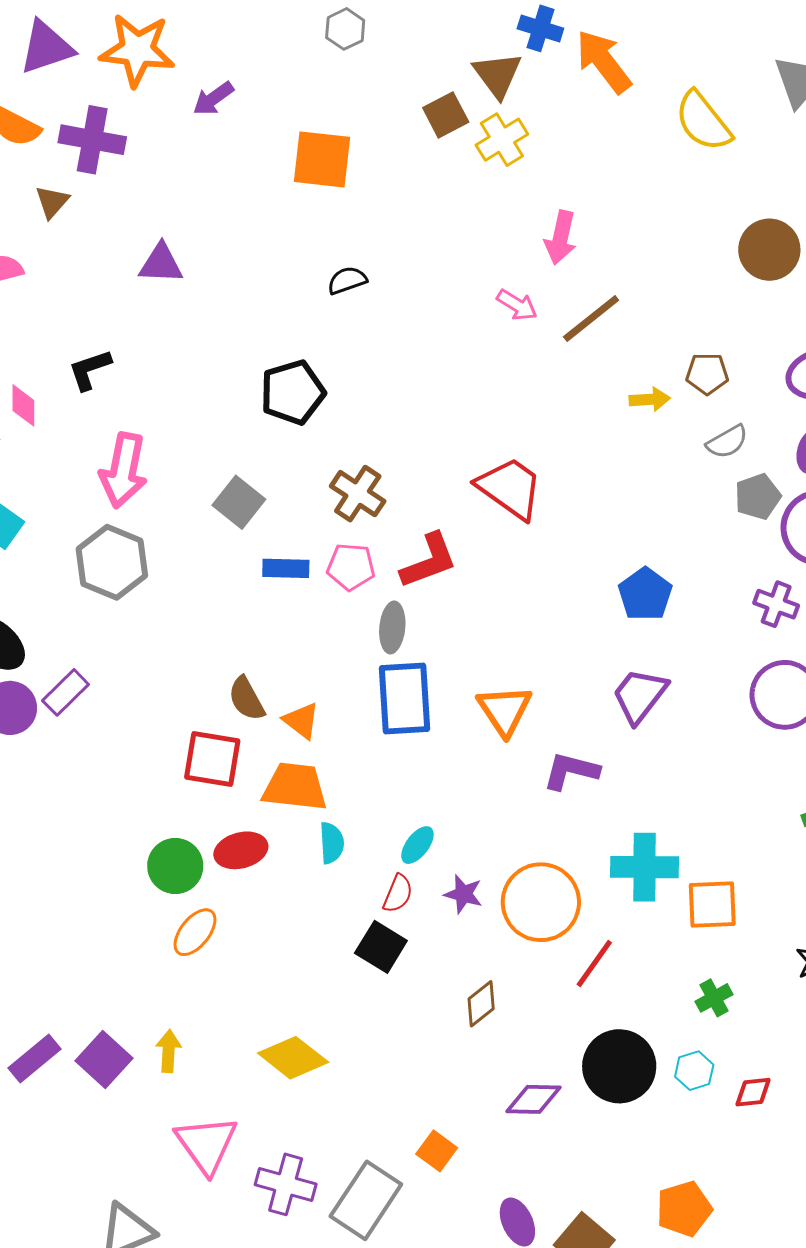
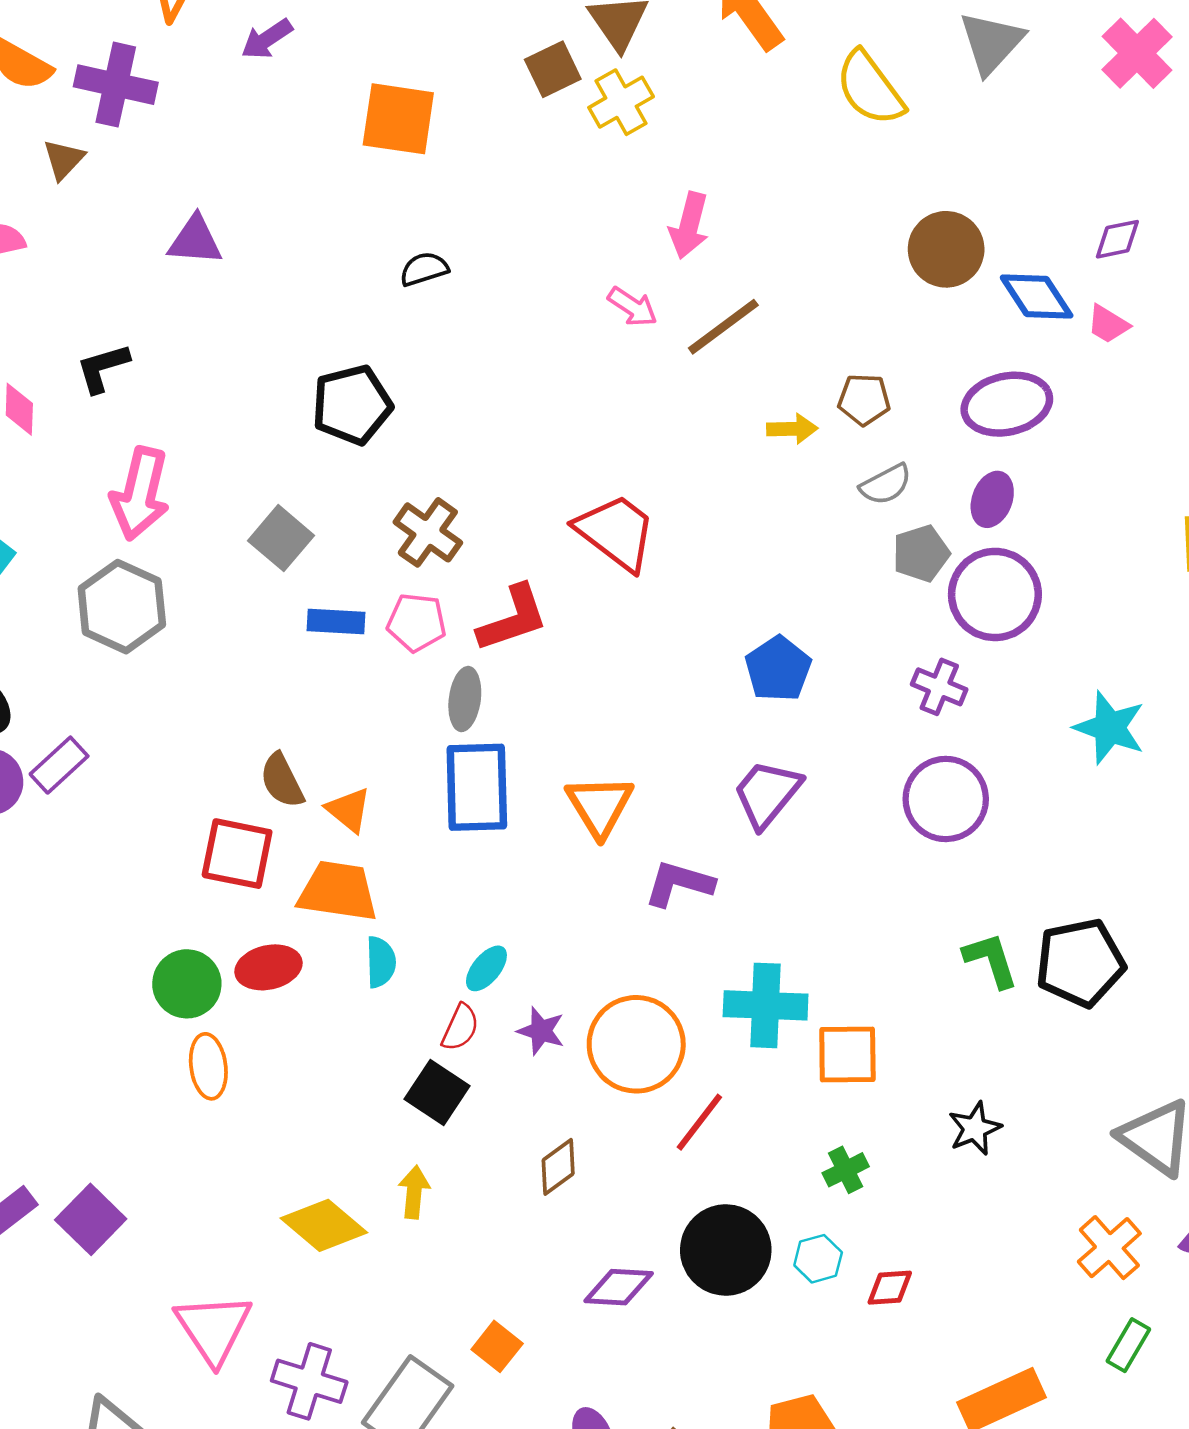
orange ellipse: (195, 932) -> (208, 1066), turned -48
yellow arrow: (168, 1051) -> (414, 1192), moved

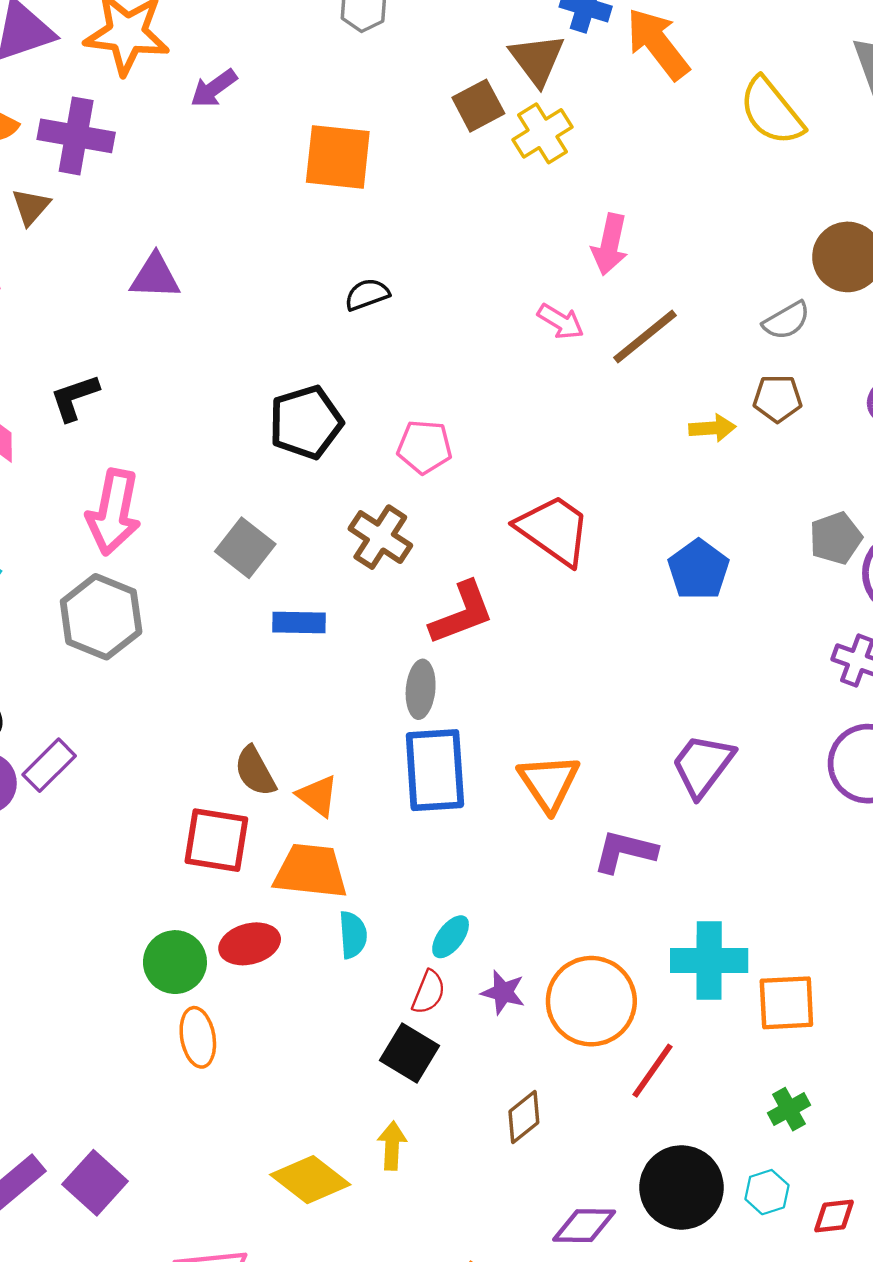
gray semicircle: (886, 484) -> (786, 321), moved
pink pentagon: (417, 622) -> (424, 447), moved
blue pentagon: (778, 669) -> (698, 570), moved

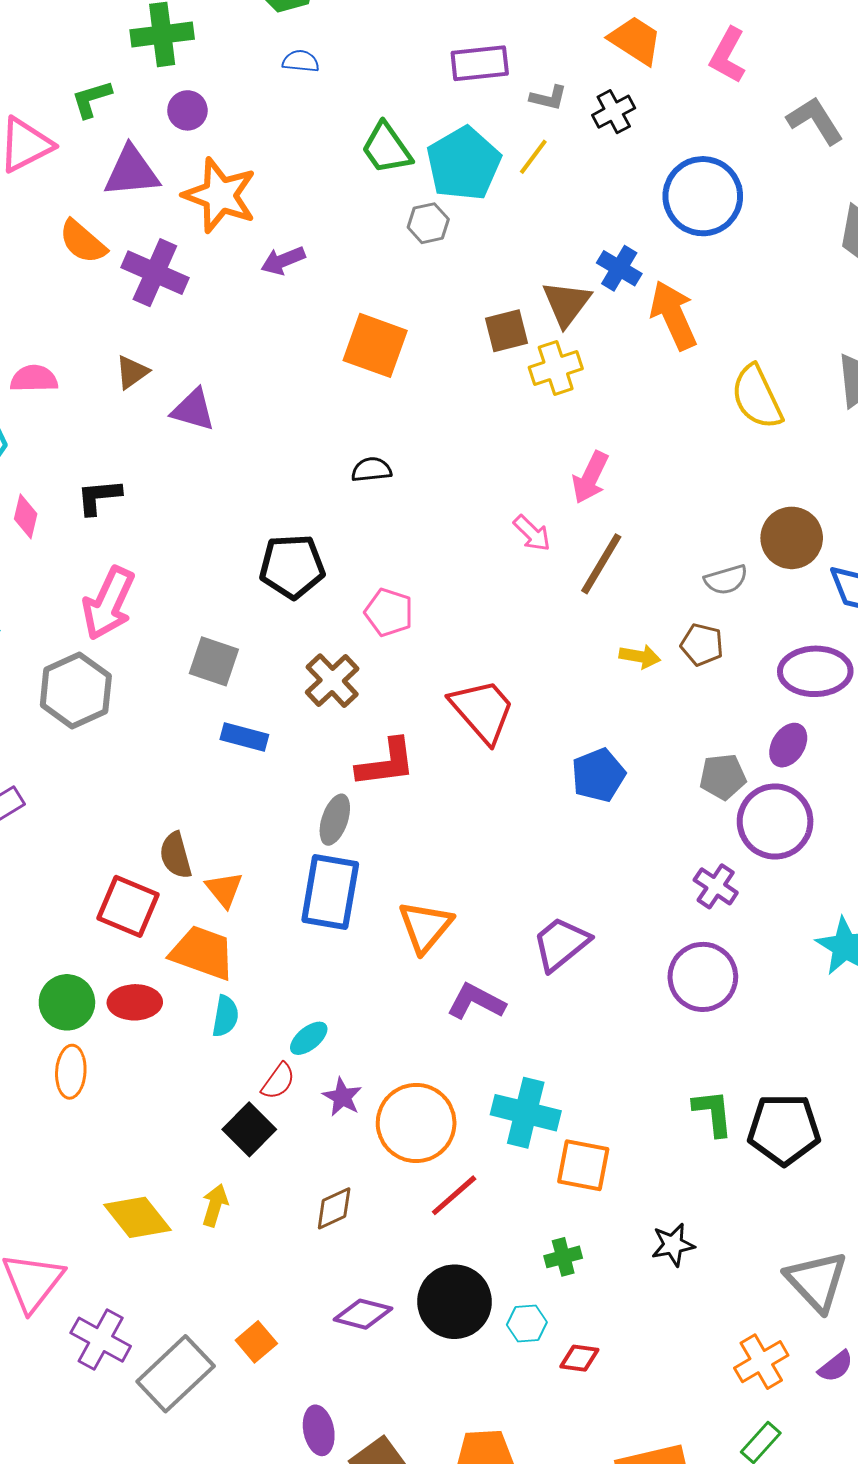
brown triangle: (31, 207) -> (132, 372), moved
brown line: (645, 336) -> (601, 564), turned -34
gray square: (245, 548) -> (214, 661), turned -33

